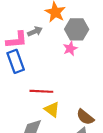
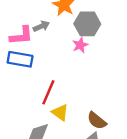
blue rectangle: (16, 61) -> (20, 59), turned -60
red line: (41, 91) -> (48, 92), turned -70

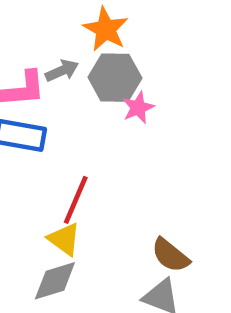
gray hexagon: (87, 24) -> (115, 78), moved
yellow triangle: (60, 112) -> (64, 239), moved

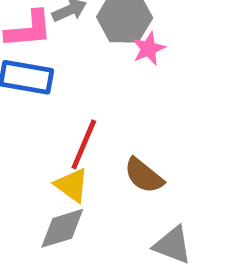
brown semicircle: (170, 255) -> (144, 176), moved

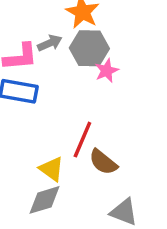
red line: (84, 144) -> (82, 140), moved

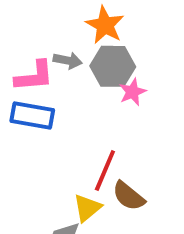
gray arrow: (50, 43) -> (68, 60), turned 35
yellow triangle: (51, 169) -> (87, 208), moved, turned 44

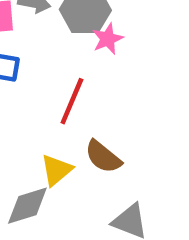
red line: (105, 171) -> (72, 101), moved

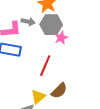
brown semicircle: (103, 157) -> (59, 91), turned -84

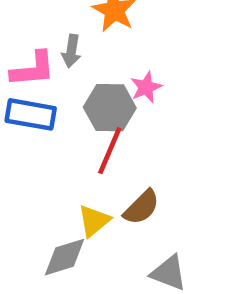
gray arrow: (28, 22) -> (71, 51), turned 88
gray hexagon: (51, 25) -> (110, 108), moved

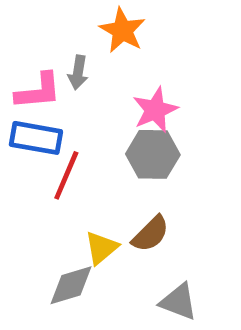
pink star: (146, 87) -> (155, 110), size x1.4
gray hexagon: (110, 108) -> (153, 154), moved
red line: (110, 151) -> (66, 175), moved

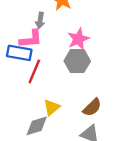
pink L-shape: (38, 91) -> (31, 39), moved
brown semicircle: (150, 234) -> (92, 107), moved

